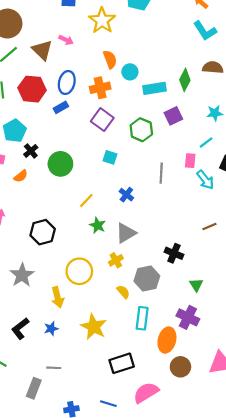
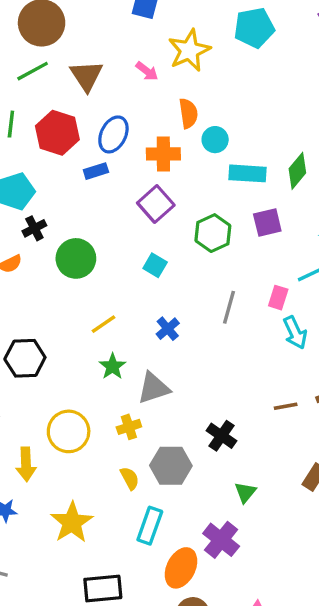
pink arrow: (66, 40) -> (147, 71), moved

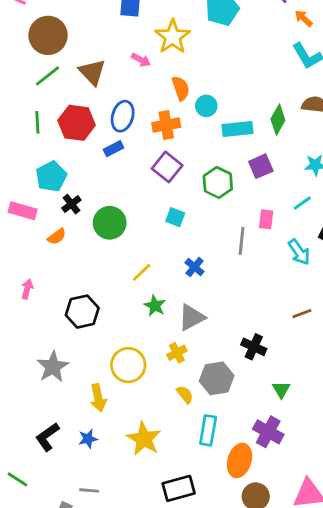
pink rectangle: (278, 298) -> (266, 219), moved

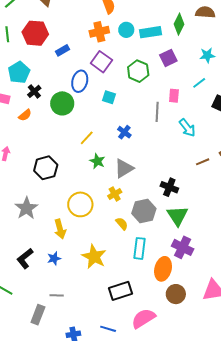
cyan circle: (206, 106) -> (126, 30), moved
blue ellipse: (123, 116) -> (80, 81), moved
cyan arrow: (299, 252) -> (187, 128), moved
green triangle: (281, 390) -> (177, 216), moved, size x1.6

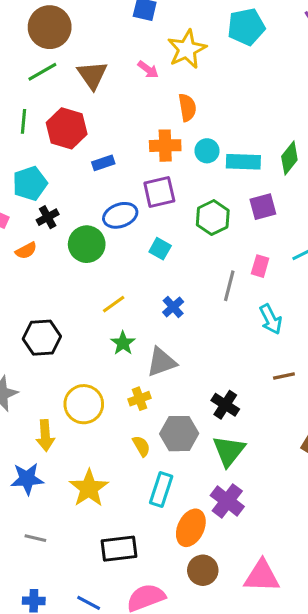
purple square: (101, 62) -> (159, 192), turned 30
blue ellipse: (80, 81) -> (120, 215), turned 45
blue star: (54, 258) -> (27, 479), size x1.5
gray line: (57, 295) -> (35, 538), moved

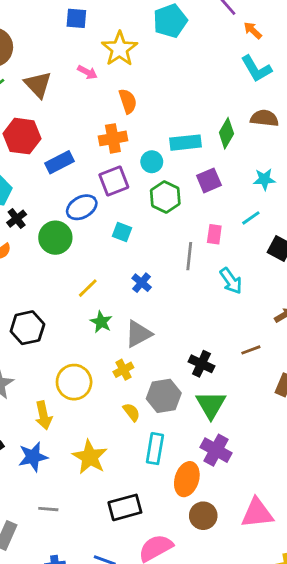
cyan circle: (207, 151) -> (152, 162), moved
blue rectangle: (103, 163) -> (59, 162), size x1.4
brown line: (284, 376) -> (251, 350), moved

